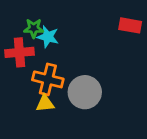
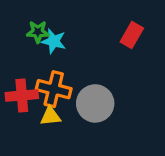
red rectangle: (130, 25) -> (132, 35), moved, turned -70
red cross: (19, 52) -> (22, 96), moved

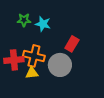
red rectangle: (132, 35) -> (72, 44), moved
cyan star: (54, 41) -> (43, 24), moved

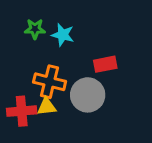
red rectangle: (72, 44) -> (105, 64), turned 49
red cross: (14, 60) -> (22, 111), moved

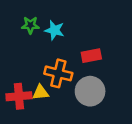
orange cross: (50, 82) -> (58, 73), moved
gray circle: (88, 95) -> (90, 91), moved

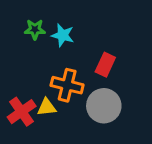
red rectangle: (91, 56) -> (105, 65), turned -54
red cross: (19, 96) -> (22, 112), turned -30

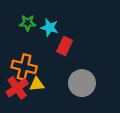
red rectangle: (105, 65) -> (65, 46), moved
orange cross: (67, 85) -> (24, 67), moved

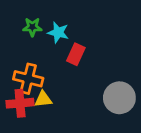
gray circle: (82, 83) -> (119, 98), moved
red cross: (17, 88) -> (20, 103), turned 30

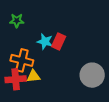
green star: (32, 27) -> (17, 21), moved
cyan star: (58, 32) -> (45, 42), moved

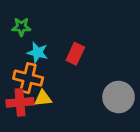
cyan star: (45, 42) -> (38, 52), moved

